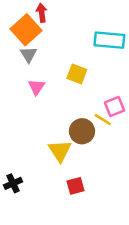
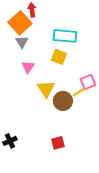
cyan rectangle: (109, 40) -> (65, 36), moved
yellow line: (103, 120) -> (79, 92), turned -64
yellow triangle: (60, 151) -> (46, 89), moved

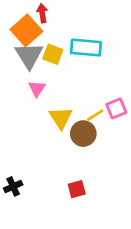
gray triangle: (22, 42) -> (29, 56), size x1.6
yellow square: (59, 57) -> (53, 54), moved
yellow line: (79, 92) -> (95, 115), moved

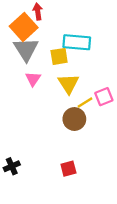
yellow square: (53, 54) -> (59, 56), moved, turned -30
yellow triangle: (61, 118) -> (68, 84), moved

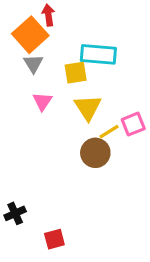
gray triangle: (26, 49) -> (33, 63), size x0.6
red square: (68, 169) -> (54, 239), moved

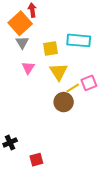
cyan rectangle: (98, 54) -> (79, 40), moved

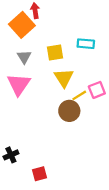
cyan rectangle: (79, 40) -> (86, 44), size x0.7
gray triangle: (22, 42) -> (24, 57), moved
pink triangle: (28, 68) -> (19, 84), moved, size x1.6

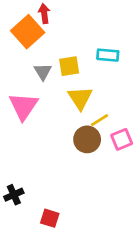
gray triangle: (24, 57) -> (43, 72), moved
pink square: (97, 90) -> (122, 139), moved
red square: (40, 174) -> (50, 218), turned 32

